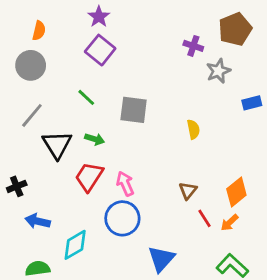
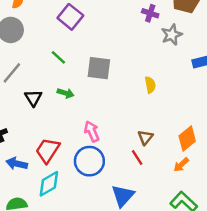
black triangle: (57, 145) -> (33, 98), size x0.7
red trapezoid: (89, 177) -> (48, 150), moved
red line: (204, 218) -> (137, 158), moved

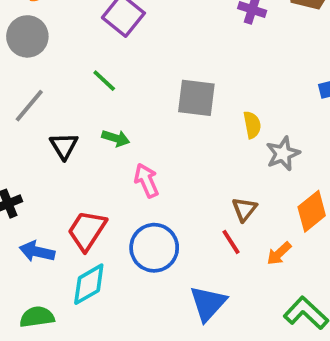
gray star: (172, 35) -> (283, 154), moved
gray square: (99, 68) -> (196, 98), moved
pink arrow: (92, 131) -> (146, 180), moved
orange arrow: (181, 165) -> (279, 253), moved

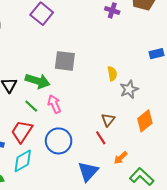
green line: (104, 81) -> (31, 106), moved
gray square: (196, 98) -> (65, 61), moved
green arrow: (116, 138) -> (38, 81), size x1.6
orange arrow: (279, 253) -> (121, 158), moved

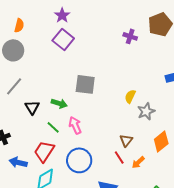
yellow semicircle: (112, 74) -> (130, 96), turned -144
green arrow: (38, 81) -> (59, 103), size x0.7
orange arrow: (121, 158) -> (138, 162), moved

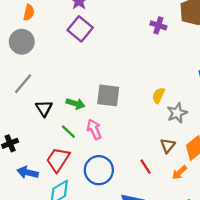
gray square: (85, 84) -> (108, 95), moved
brown triangle: (126, 140) -> (168, 146), moved
orange arrow: (138, 162) -> (179, 172), moved

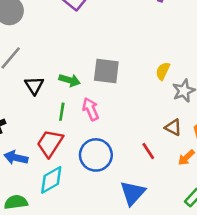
green line: (68, 132) -> (62, 112), turned 56
brown triangle: (168, 146) -> (173, 127), turned -42

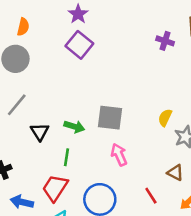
pink arrow: (91, 109) -> (119, 155), moved

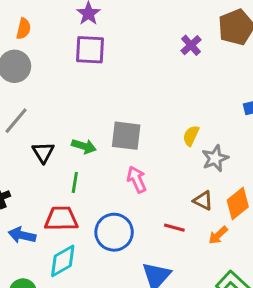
purple cross: (165, 41) -> (191, 45), turned 30
purple square: (79, 45) -> (90, 50), turned -36
red trapezoid: (55, 188) -> (61, 219), turned 56
red line: (151, 196) -> (174, 228), turned -42

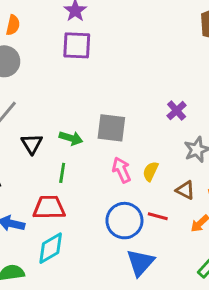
purple cross: (191, 45) -> (177, 111), moved
yellow semicircle: (191, 136) -> (151, 171), moved
blue circle: (114, 232) -> (124, 221), moved

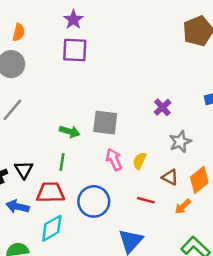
black triangle: (32, 144) -> (24, 170), moved
blue circle: (124, 221) -> (94, 201), moved

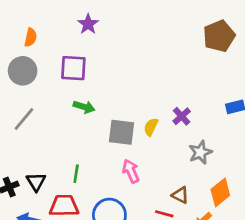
purple square: (75, 50) -> (73, 68), moved
green arrow: (70, 131) -> (84, 107), moved
yellow semicircle: (140, 161) -> (151, 127), moved
brown triangle: (170, 177) -> (180, 195), moved

